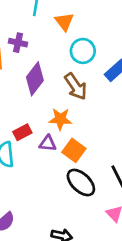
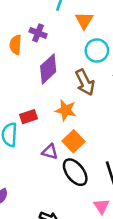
purple triangle: (48, 143) -> (50, 152), moved

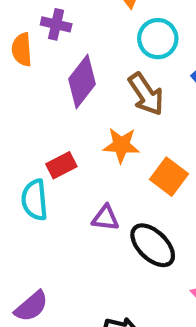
orange square: (73, 141) -> (169, 177), moved

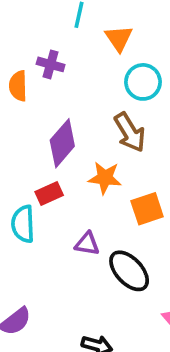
purple diamond: (82, 81) -> (62, 143), moved
orange square: (169, 177) -> (147, 209), turned 32

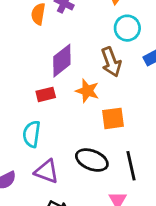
cyan semicircle: (23, 224) -> (32, 134), moved
purple triangle: (87, 244) -> (47, 171), moved, size x1.4
black ellipse: (129, 271) -> (92, 160), turned -36

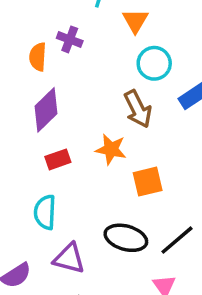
purple diamond: (62, 61) -> (46, 110), moved
black line: (131, 166) -> (177, 240), turned 68

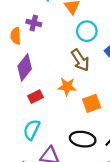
cyan semicircle: (45, 212) -> (32, 130), turned 30

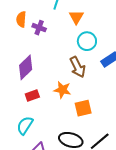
orange semicircle: (16, 36) -> (21, 19), moved

